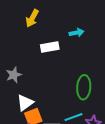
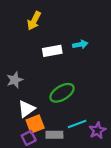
cyan arrow: (77, 33) -> (80, 44), moved
green ellipse: (84, 87) -> (62, 93), moved, turned 55

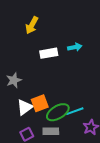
green ellipse: (62, 93) -> (58, 112), moved
orange square: (35, 124) -> (40, 103), moved
cyan line: (77, 124) -> (75, 111), moved

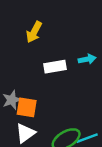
orange square: (40, 103) -> (27, 107), moved, turned 30

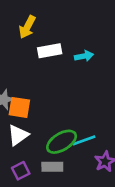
white rectangle: (55, 67) -> (50, 51), moved

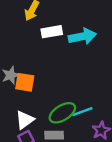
cyan arrow: (84, 56) -> (82, 36), size x1.6
white triangle: (18, 135) -> (25, 120), moved

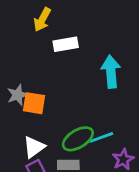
cyan arrow: (82, 36) -> (111, 72), moved, turned -84

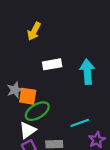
white rectangle: (66, 44) -> (52, 64), moved
green ellipse: (78, 139) -> (37, 111), moved

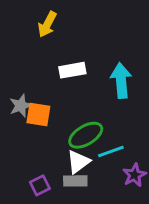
green ellipse: (37, 111) -> (86, 135), moved
white triangle: (28, 130) -> (78, 162), moved

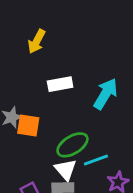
cyan arrow: (121, 81) -> (106, 94), turned 36
white triangle: (78, 162) -> (66, 170), turned -35

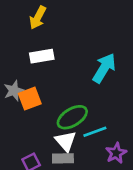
white rectangle: (60, 84) -> (42, 56), moved
orange square: (28, 126) -> (30, 99), turned -30

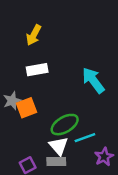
cyan arrow: (104, 68) -> (93, 80), turned -68

